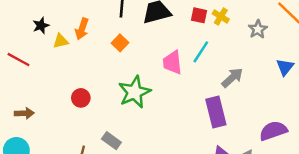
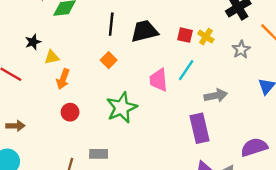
orange arrow: (82, 29) -> (63, 79), moved
gray arrow: (232, 78) -> (216, 96), turned 30
gray rectangle: (111, 141) -> (99, 154), turned -36

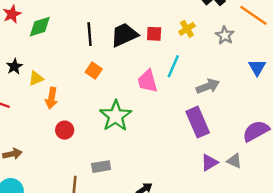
red square: (185, 35) -> (154, 34), moved
yellow cross: (206, 37) -> (187, 29), turned 35

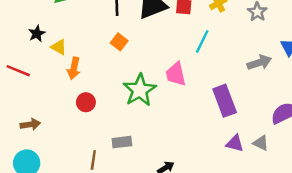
yellow triangle: (36, 78) -> (59, 47), turned 49
pink trapezoid: (148, 81) -> (176, 74), moved
gray arrow: (208, 86) -> (259, 63), moved
purple triangle: (209, 163) -> (235, 143), turned 42

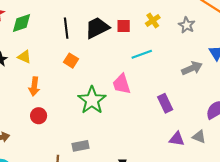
cyan line: (202, 41) -> (142, 54), turned 48
yellow triangle: (59, 47) -> (24, 57), moved
purple rectangle: (225, 101) -> (165, 103), size x0.7
red circle: (86, 102) -> (39, 116), moved

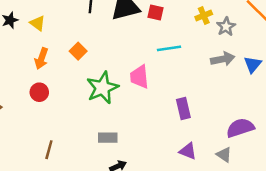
yellow cross: (153, 21) -> (204, 15), moved
orange square: (71, 61) -> (78, 51), moved
gray arrow: (192, 68) -> (223, 59), moved
gray triangle: (199, 137) -> (224, 155), moved
gray rectangle: (81, 146) -> (108, 138), moved

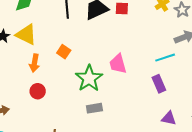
yellow triangle: (38, 23) -> (26, 35), size x1.6
cyan line: (169, 48) -> (165, 58), moved
gray rectangle: (108, 138) -> (94, 108), moved

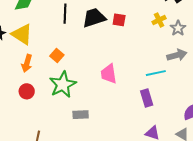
green star: (89, 78) -> (63, 85), moved

